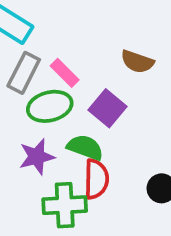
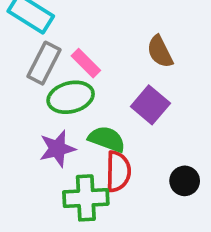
brown semicircle: (137, 62) -> (160, 52), turned 44
purple square: (108, 108) -> (150, 105), moved

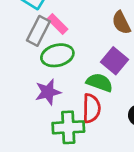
pink rectangle: (86, 63) -> (57, 24), moved
green semicircle: (107, 139) -> (100, 82), moved

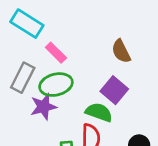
gray rectangle: (38, 31) -> (23, 78), moved
purple star: (48, 92) -> (44, 107), moved

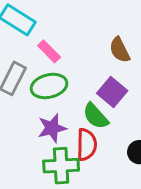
purple star: (44, 107) -> (52, 128), moved
green semicircle: (99, 112) -> (96, 116), turned -152

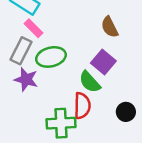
pink rectangle: (49, 51) -> (34, 28), moved
purple star: (52, 128) -> (26, 79), moved, turned 30

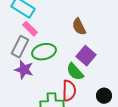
brown semicircle: (110, 27) -> (79, 27), moved

